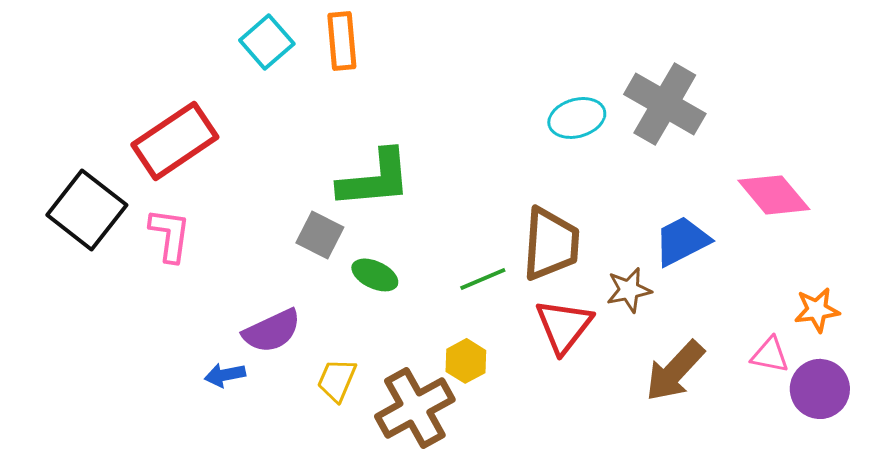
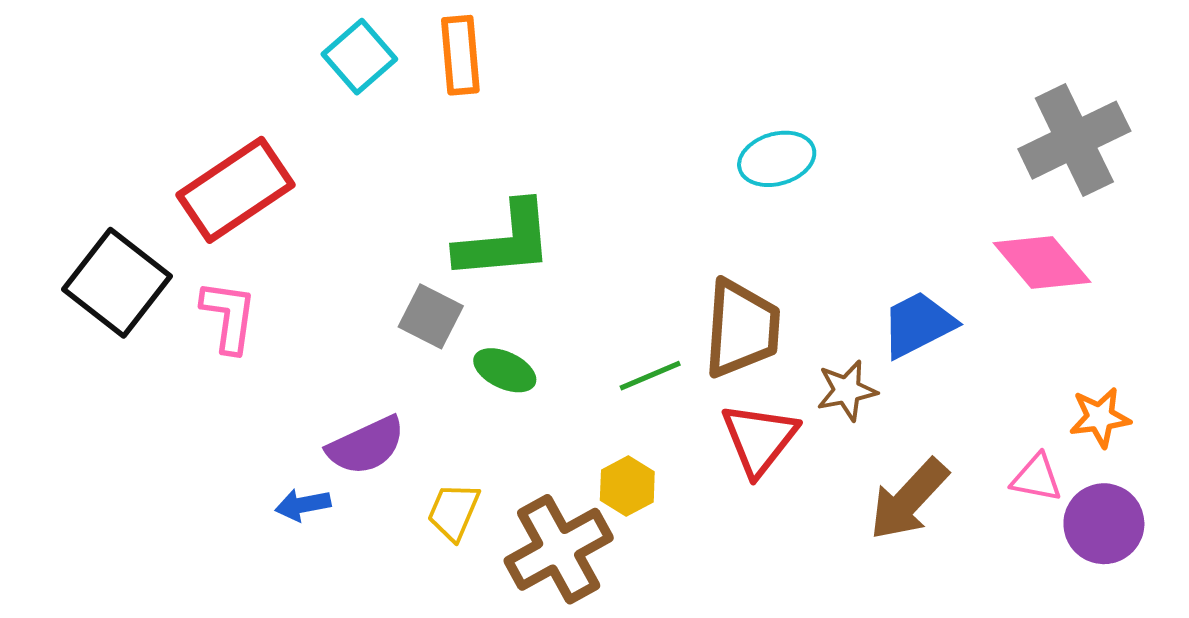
gray cross: (665, 104) -> (1074, 140), moved, turned 34

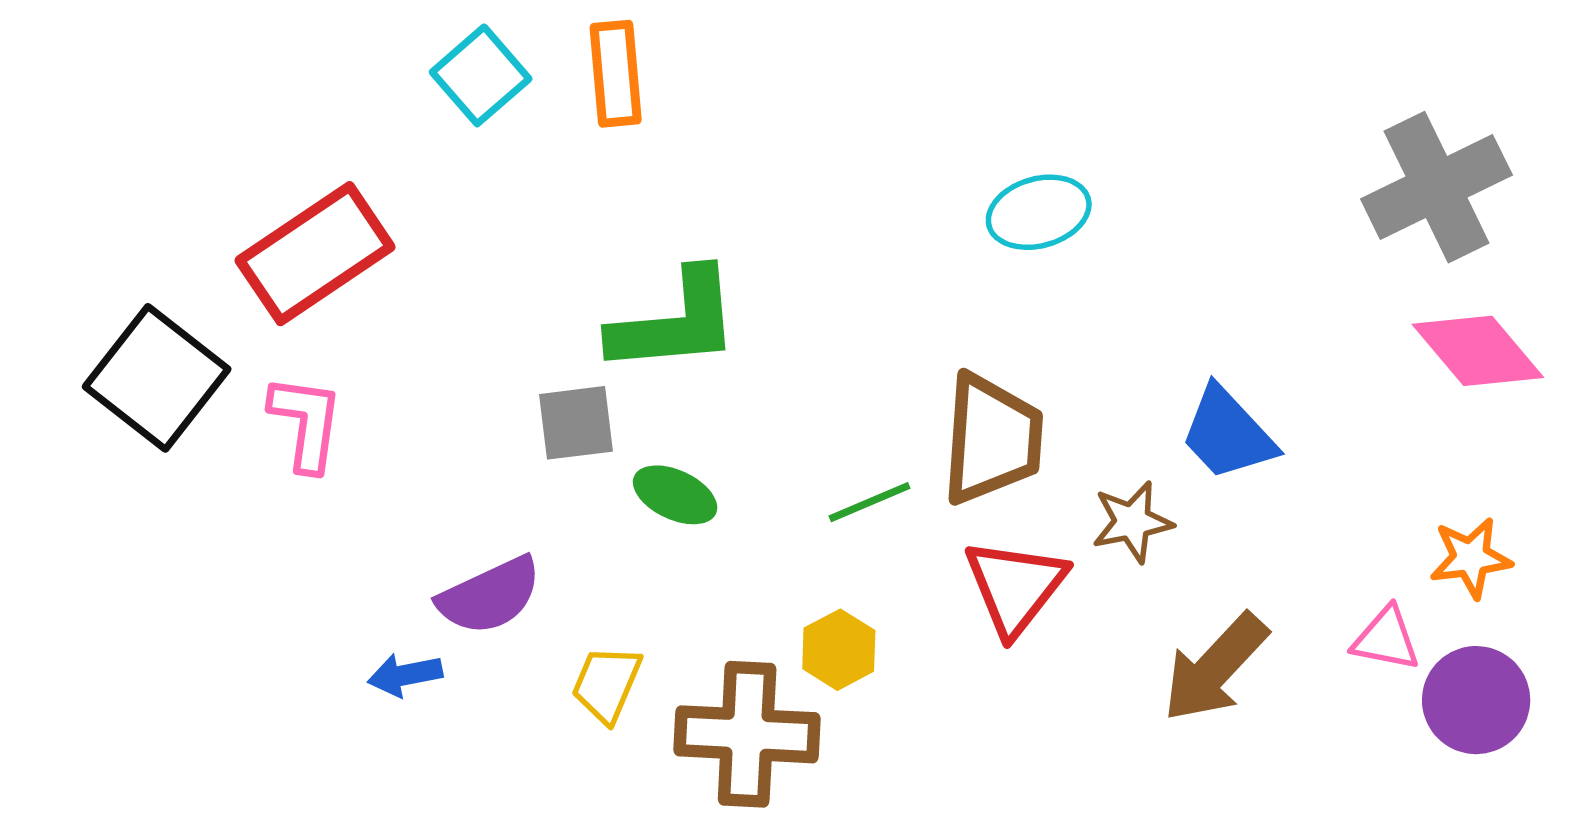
pink diamond: (1042, 263) -> (1478, 351), moved
gray square: (431, 316) -> (576, 423), turned -34
blue trapezoid: (918, 324) -> (1228, 434), turned -106
brown cross: (559, 549) -> (747, 734), turned 32

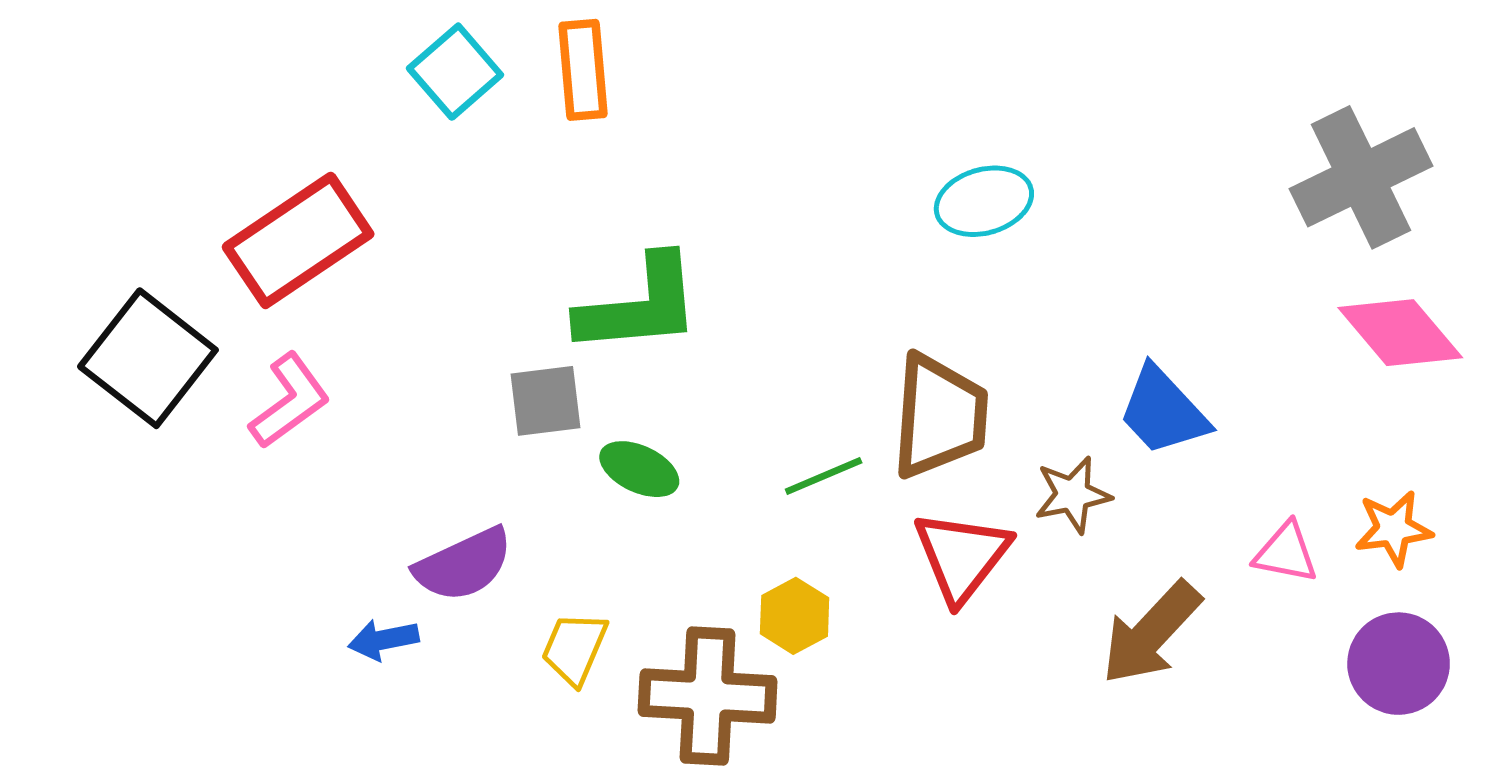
pink L-shape: (306, 423) -> (290, 401), turned 46
pink triangle: (1386, 639) -> (1286, 553), moved

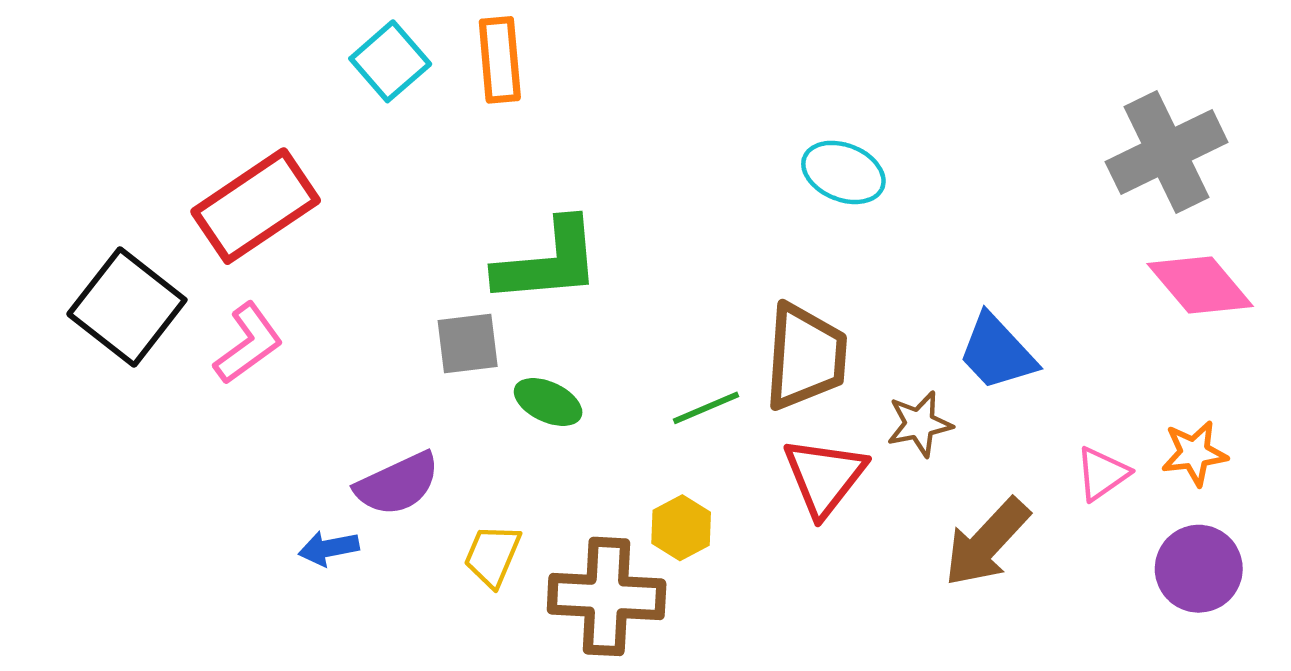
cyan ellipse: (984, 201) -> (843, 172), turned 38
pink triangle: (1286, 553) -> (1102, 474), turned -46

